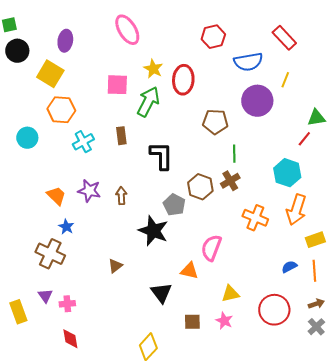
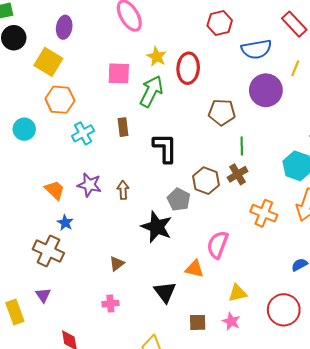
pink cross: (67, 304) -> (110, 304), moved

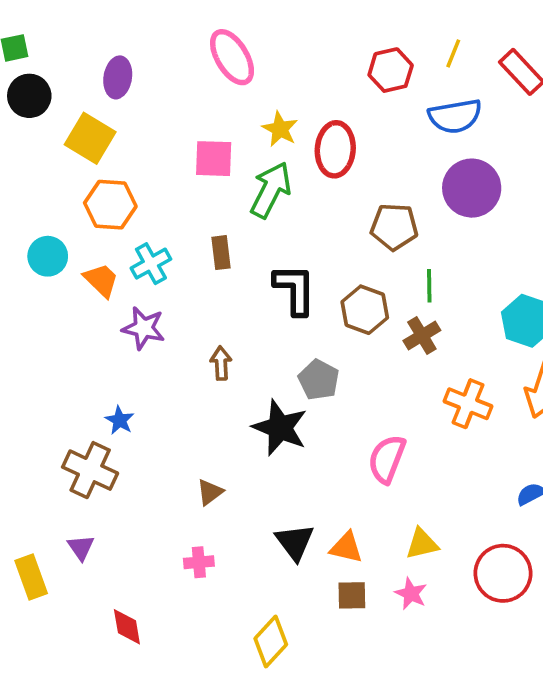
yellow line: (295, 68) -> (453, 53), moved
brown hexagon: (206, 181) -> (365, 310), moved
purple star: (89, 185) -> (144, 328), moved
orange trapezoid: (55, 190) -> (101, 280), moved
orange triangle: (194, 269) -> (346, 547), moved

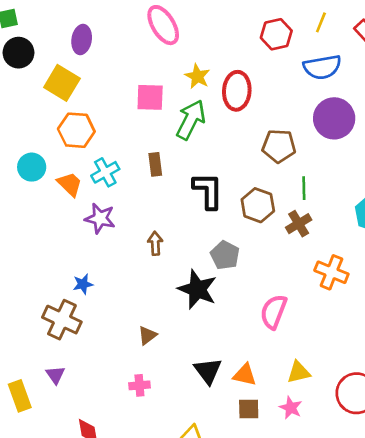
blue star: (120, 420) -> (83, 284), turned 30

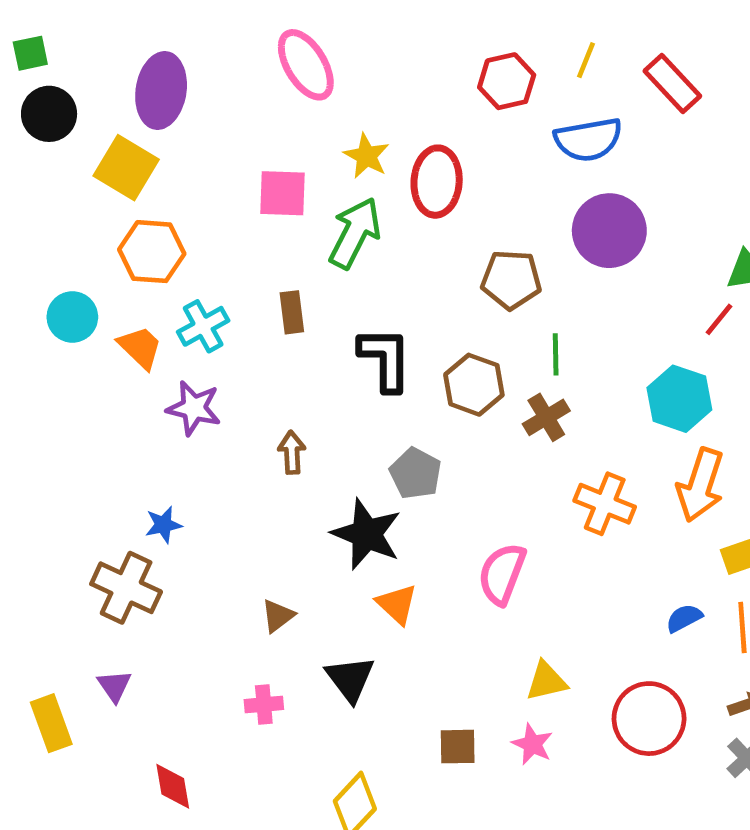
purple ellipse: (82, 39) -> (161, 91), size x1.4
black triangle: (208, 371) -> (350, 679), moved
orange triangle: (245, 375) -> (397, 604), moved, turned 30

